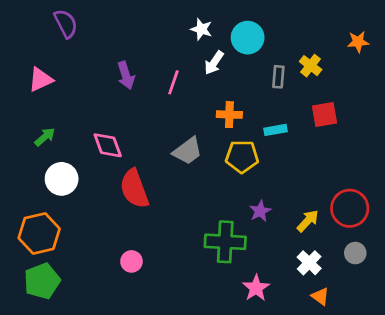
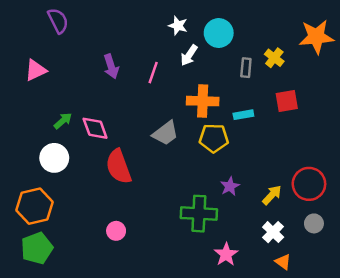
orange star: (358, 42) -> (316, 37), size x1.8
orange cross: (229, 115) -> (203, 101), size x1.4
green arrow: (45, 137) -> (63, 121), moved

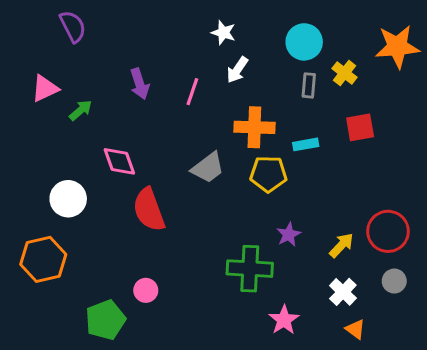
cyan circle: (219, 33) -> (304, 42), moved
green arrow: (63, 121) -> (81, 110), moved
green pentagon: (37, 248) -> (105, 320), moved

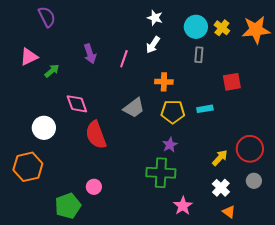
white star: (223, 33) -> (155, 18), moved
yellow cross: (345, 73) -> (222, 28), moved
orange cross: (254, 127) -> (164, 82), size x0.7
cyan rectangle: (306, 144) -> (205, 109), moved
purple star: (289, 234) -> (170, 145), moved

